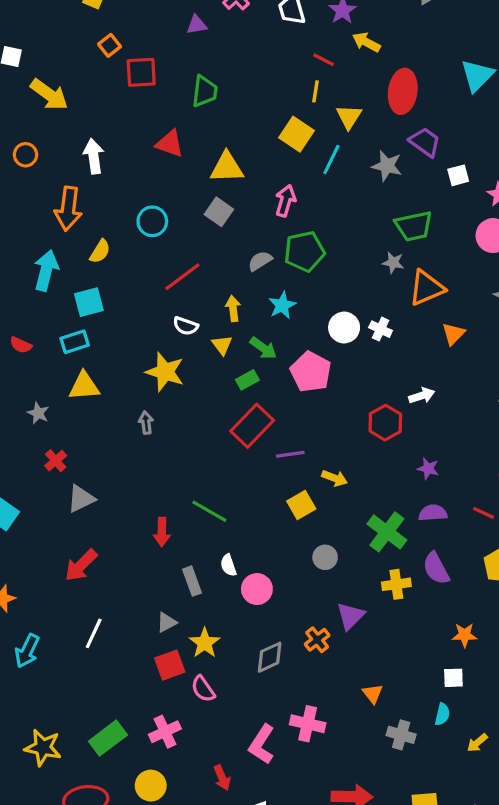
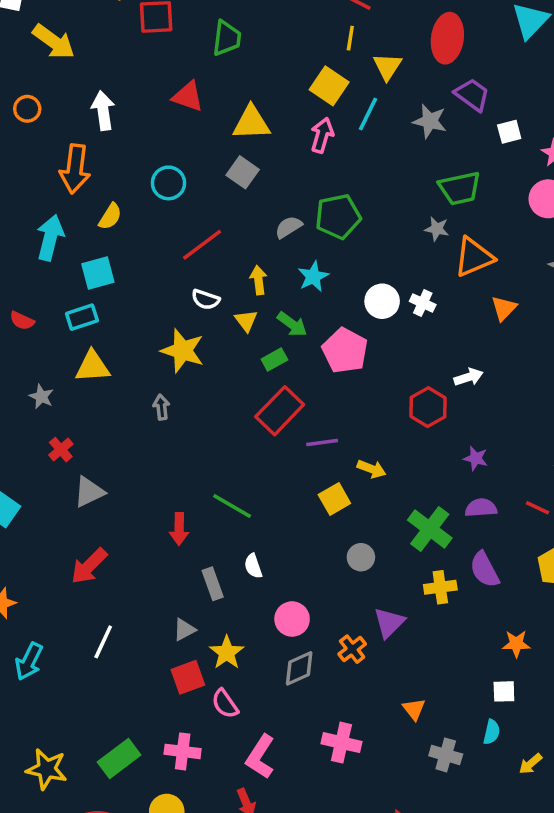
pink arrow: (285, 201) -> (322, 135), moved
pink circle: (257, 589) -> (292, 619), moved
pink cross: (165, 732) -> (183, 751), turned 32
pink L-shape: (262, 744) -> (260, 757), moved

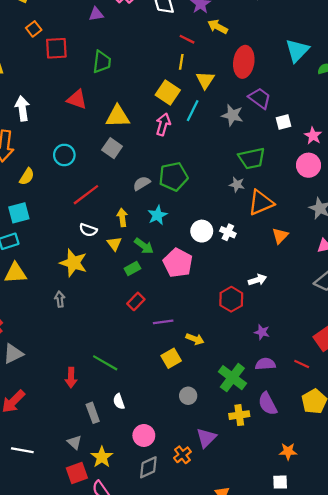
red rectangle: (280, 411) -> (136, 301), size x0.6
gray triangle: (184, 630) -> (75, 442), turned -49
white line: (103, 642) -> (22, 450), turned 75

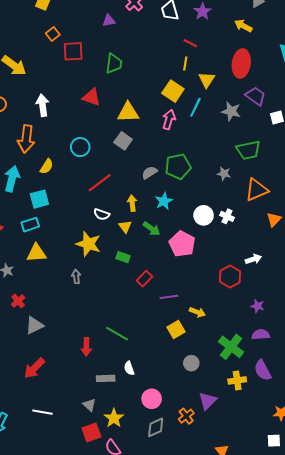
yellow arrow: (218, 27) -> (243, 26), moved
gray star: (237, 185) -> (224, 174), moved
green rectangle: (132, 269) -> (123, 257), moved, turned 48
gray rectangle: (93, 413) -> (106, 378), turned -72

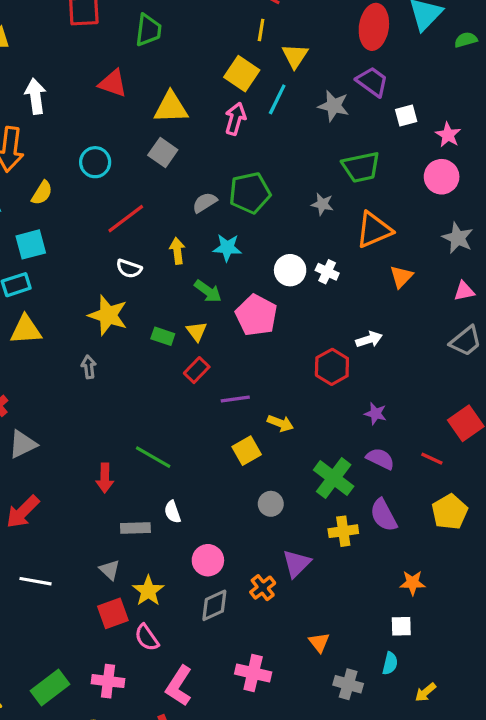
red ellipse: (241, 63) -> (374, 27), moved
cyan star: (164, 201) -> (227, 248), turned 30
yellow triangle: (125, 227) -> (197, 331), moved
purple semicircle: (261, 335) -> (380, 459), turned 30

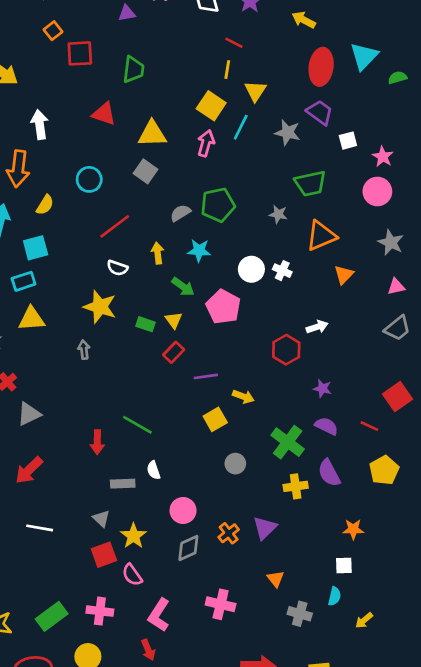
purple triangle: (297, 563) -> (265, 528), moved

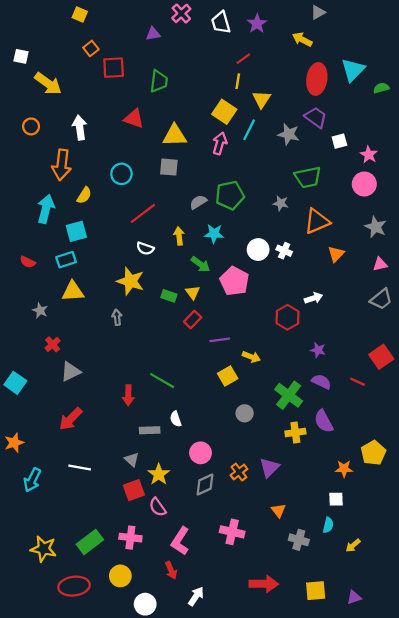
red line: (234, 43) -> (243, 59), turned -63
gray square: (146, 171) -> (169, 167), turned -30
yellow pentagon: (384, 470) -> (373, 453), moved

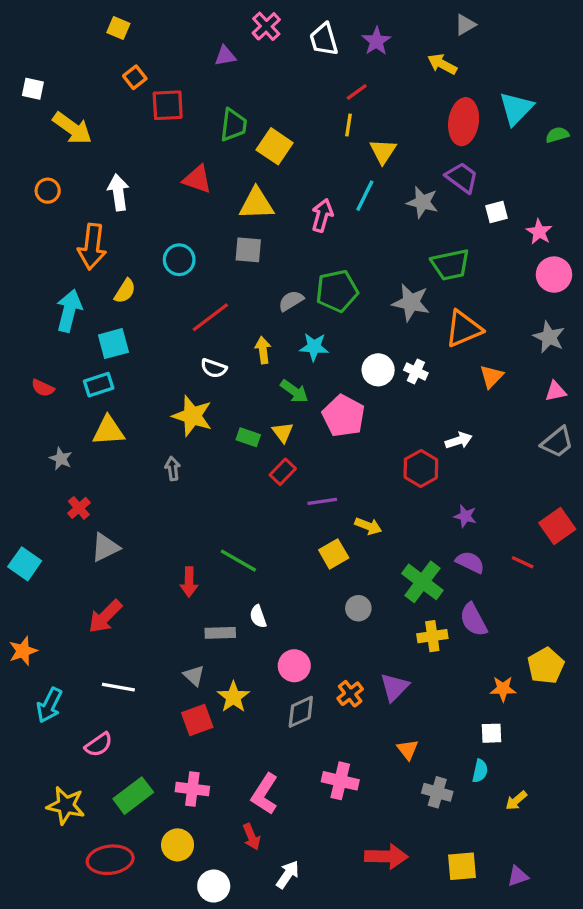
yellow square: (224, 112) -> (275, 146), moved
pink circle: (364, 184) -> (554, 275), moved
gray star: (281, 203) -> (411, 302), size x1.6
pink semicircle: (158, 507) -> (99, 745), moved, turned -90

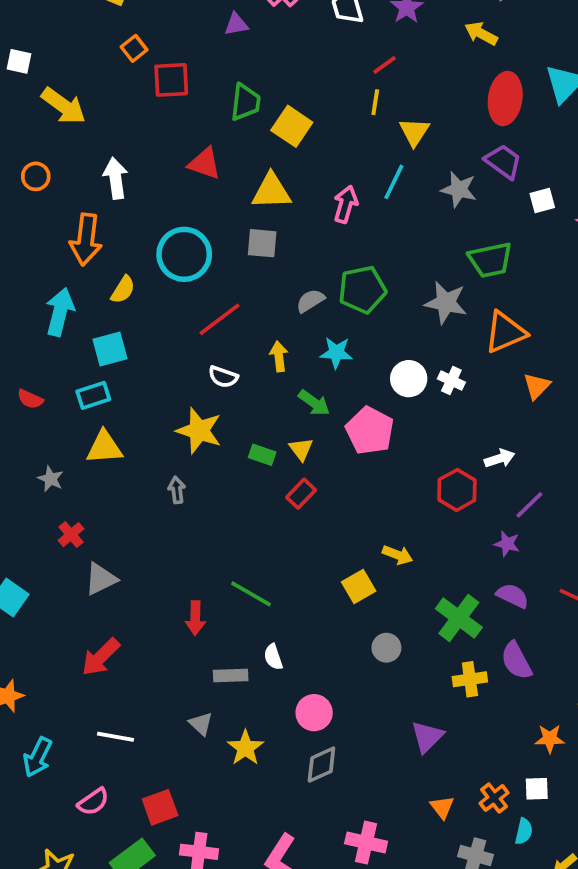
cyan circle: (179, 260) -> (184, 254), size x1.5
purple line: (322, 501) -> (529, 505), moved, turned -36
orange cross: (350, 694) -> (494, 798), moved
red square: (197, 720) -> (160, 807), moved

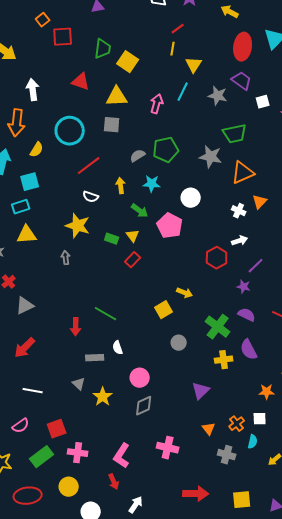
white cross: (451, 381) -> (239, 211), moved

